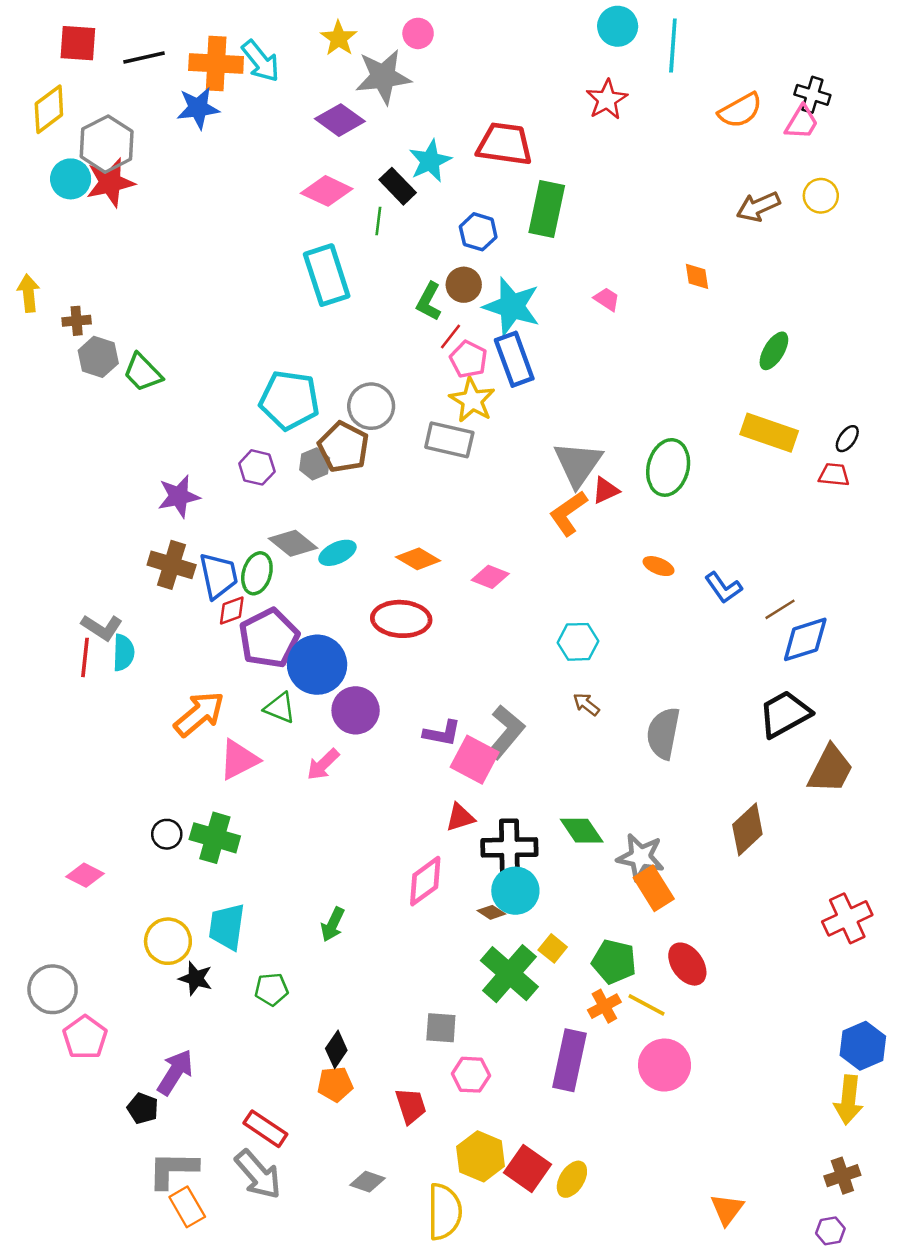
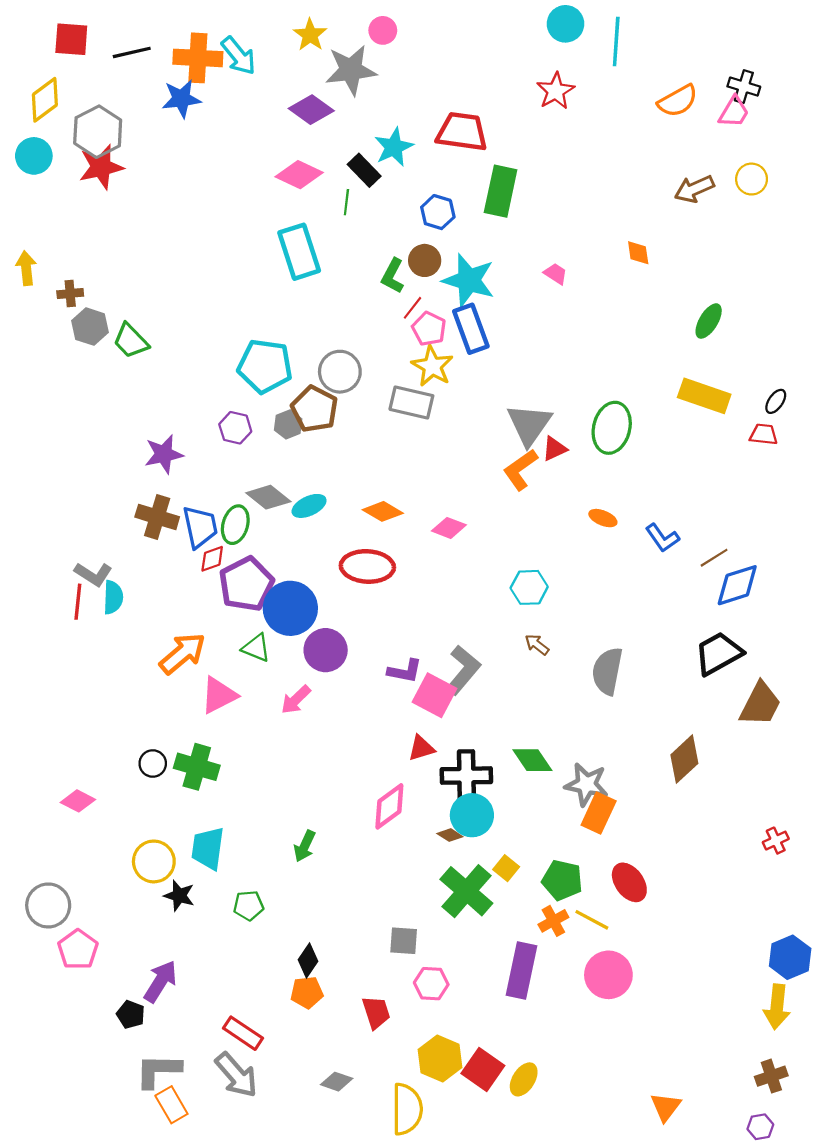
cyan circle: (71, 179) -> (34, 156), moved
orange rectangle: (654, 888) -> (599, 813), turned 57
red cross: (847, 918) -> (776, 841), size x0.6

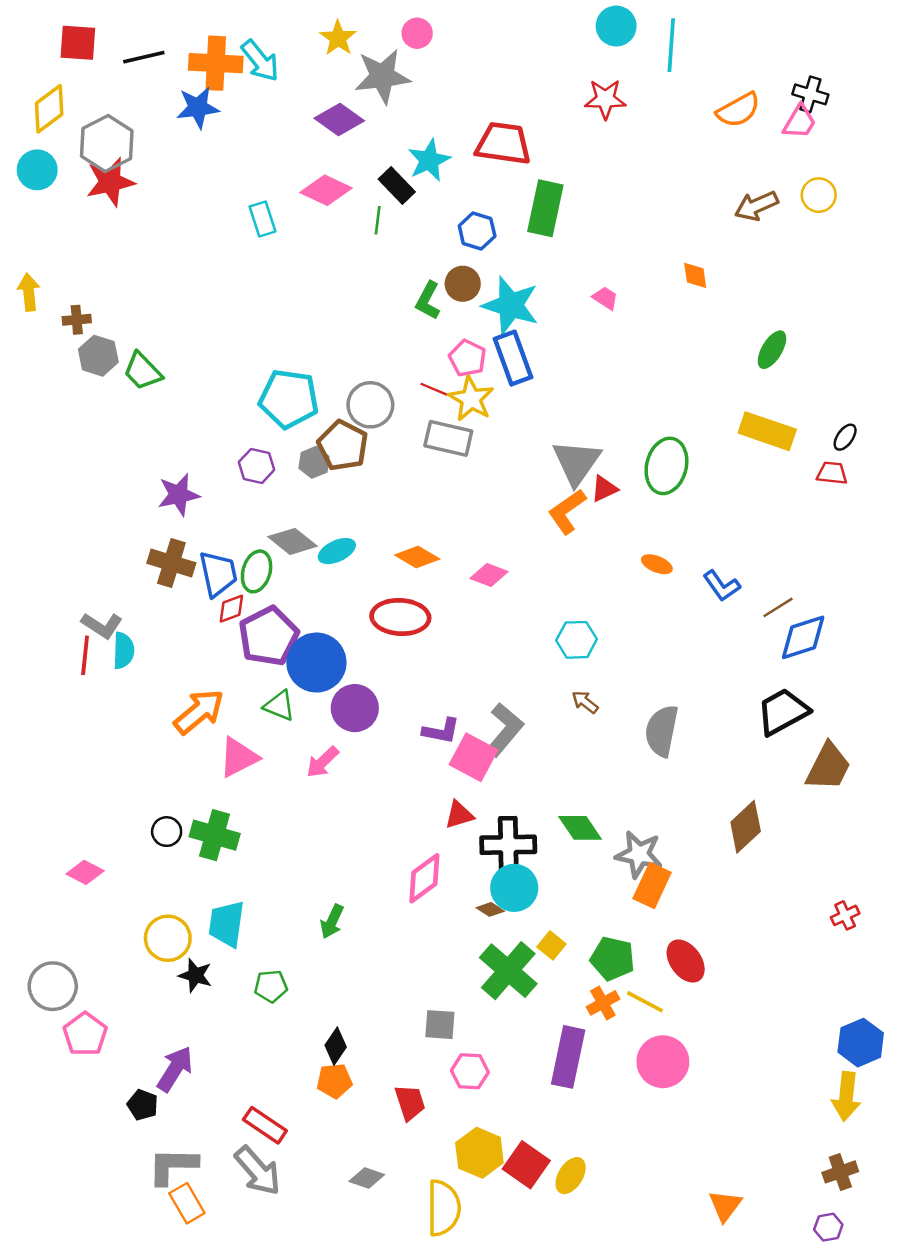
red star: (556, 91) -> (605, 99), turned 30
cyan rectangle: (299, 252) -> (263, 219), moved, size x0.6
red line: (412, 308) -> (434, 389), moved, turned 75

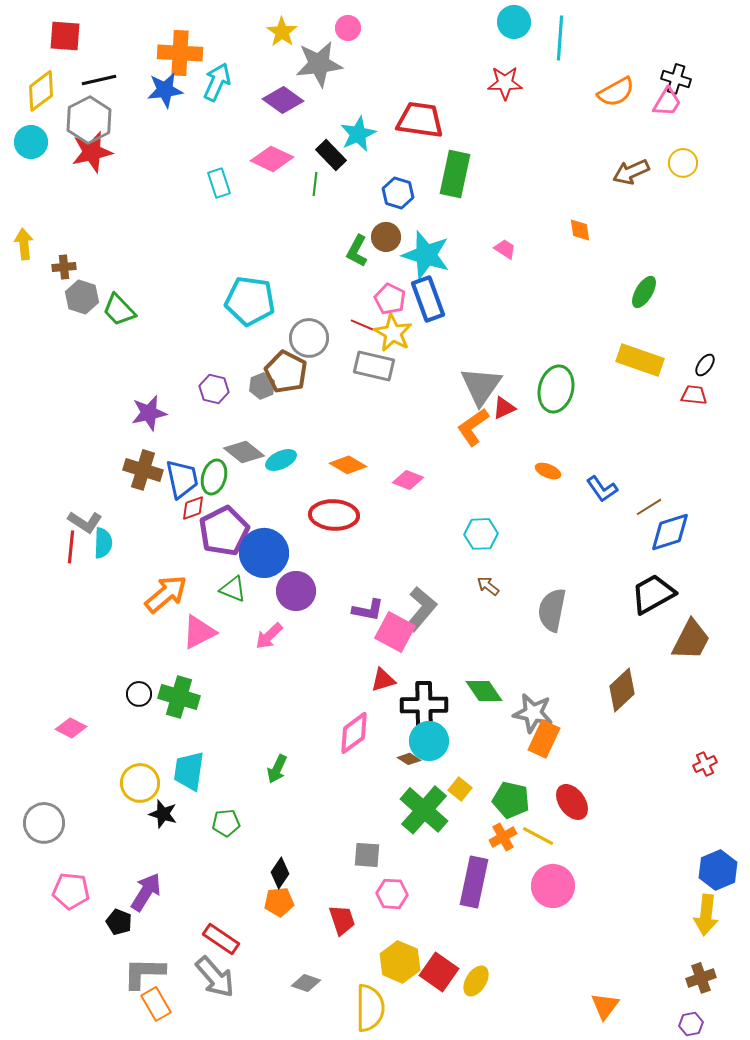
black line: (144, 57) -> (99, 80), moved
cyan arrow: (260, 61) -> (217, 82), moved, turned -117
cyan pentagon: (289, 399) -> (250, 301), moved
pink pentagon: (85, 1034) -> (71, 891), moved, turned -30

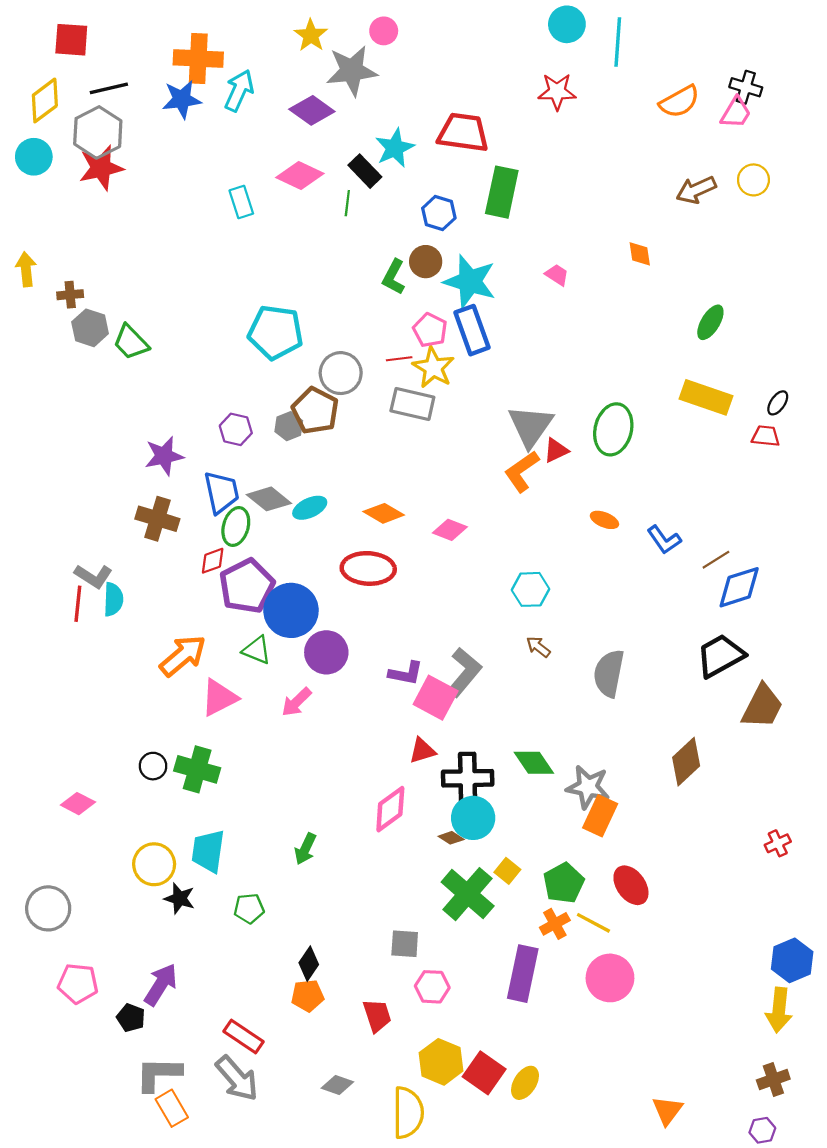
red line: (362, 325) -> (399, 359), turned -30
blue trapezoid: (182, 479) -> (221, 492), moved
green pentagon: (511, 800) -> (564, 883), turned 30

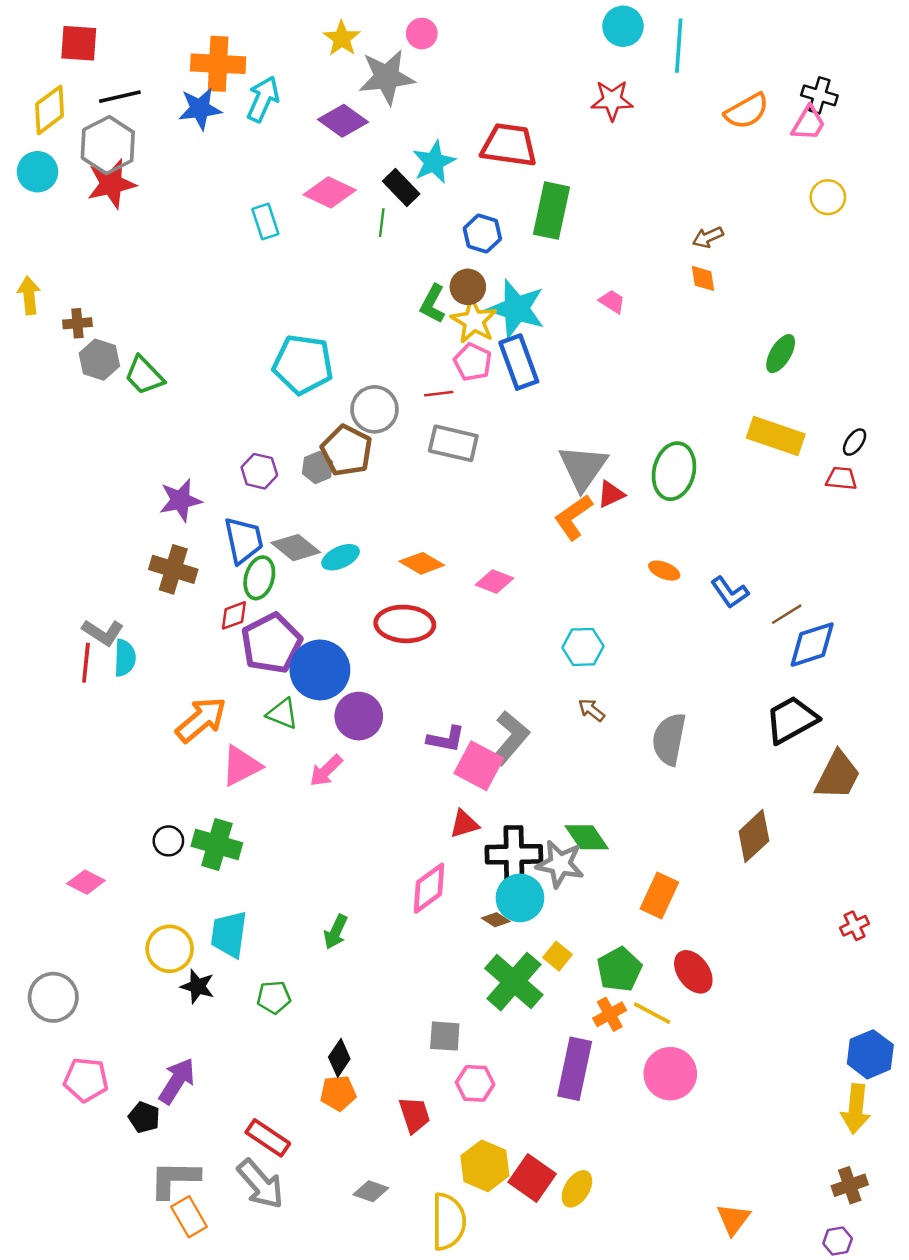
brown arrow: (696, 190) -> (708, 237), moved, size x0.7
yellow star: (433, 368) -> (474, 321), moved
gray star: (588, 787) -> (560, 864), moved

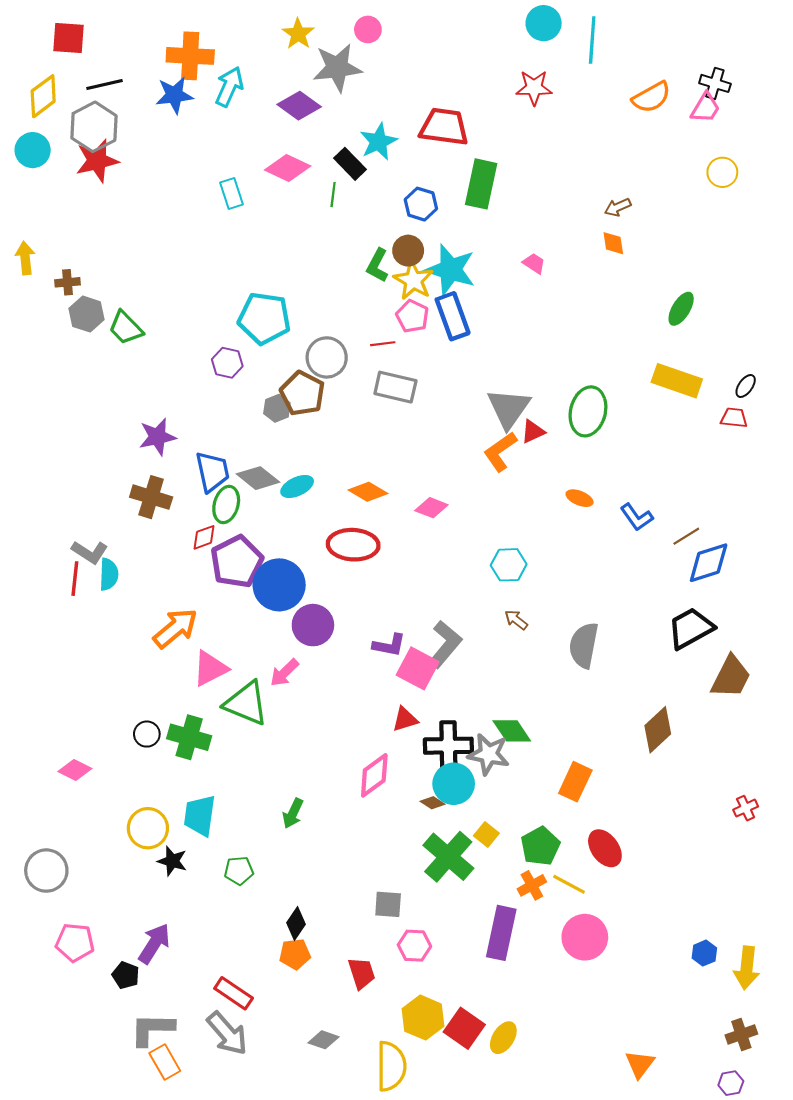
purple hexagon: (259, 471) -> (227, 363), moved
green triangle: (282, 714) -> (246, 703), moved, size x1.6
blue hexagon: (870, 1054) -> (704, 953), moved, size x0.6

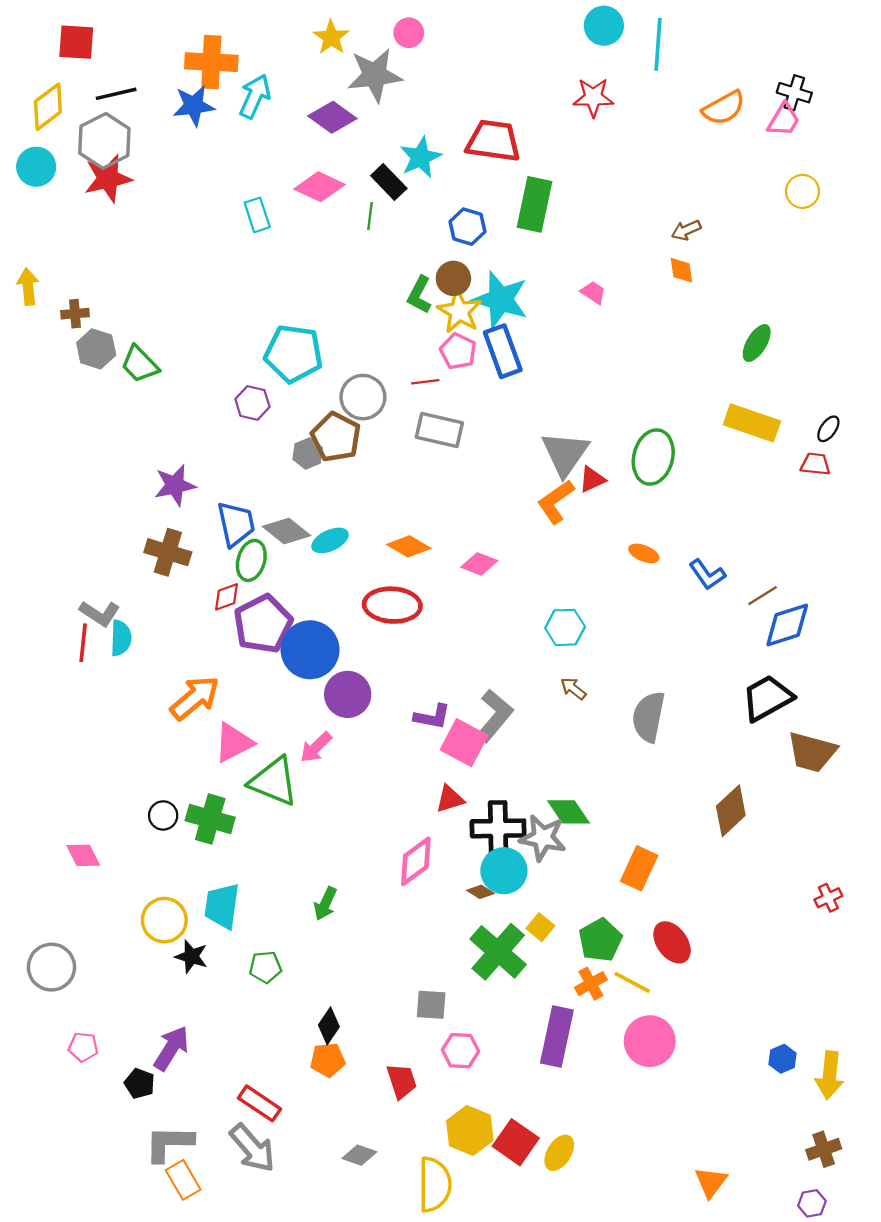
brown trapezoid: (731, 677) -> (812, 752), turned 78
pink diamond: (75, 770) -> (83, 855), turned 36
pink pentagon: (75, 942) -> (83, 1047), size x0.7

